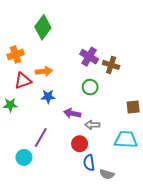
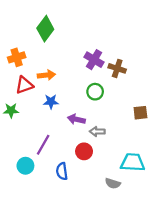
cyan trapezoid: (126, 140) -> (133, 162), moved
blue semicircle: (89, 163) -> (62, 171), moved

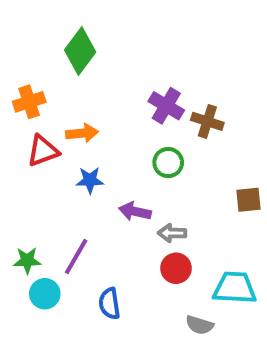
green star: (11, 110) -> (27, 260), moved
red circle: (84, 151) -> (176, 268), moved

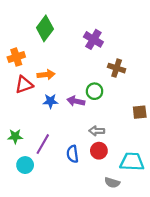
purple cross: (166, 106) -> (93, 39), moved
purple arrow: (135, 211) -> (76, 101), moved
green star: (27, 260) -> (15, 136), moved
blue semicircle: (109, 304) -> (72, 154), moved

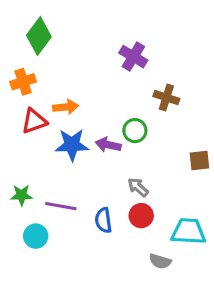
green diamond: (45, 28) -> (39, 36), moved
blue star: (50, 101) -> (72, 145), size x1.5
gray arrow: (97, 131) -> (138, 187), turned 40
purple line: (43, 144) -> (61, 206), turned 70

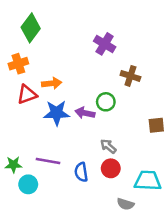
green star: (22, 195) -> (13, 165), moved

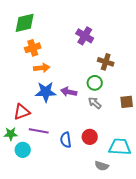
green diamond: (31, 28) -> (25, 23), turned 40
orange cross: (18, 64) -> (33, 48), moved
red triangle: (27, 94) -> (22, 112), moved
green circle: (106, 102) -> (95, 83), moved
gray arrow: (108, 146) -> (95, 103), moved

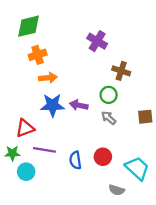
cyan trapezoid: (120, 147) -> (137, 168), turned 40

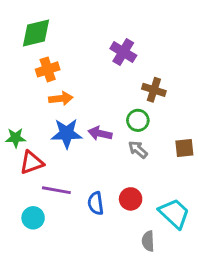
green star: (12, 153) -> (16, 138), moved
gray semicircle: (117, 190) -> (148, 241), turned 70

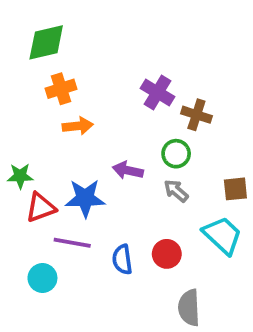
purple cross: (123, 52) -> (158, 92), moved
blue star: (67, 133) -> (85, 198), moved
cyan trapezoid: (174, 213) -> (222, 235), moved
gray semicircle: (148, 241) -> (189, 308), size x1.4

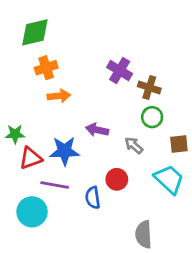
green circle: (176, 154) -> (152, 117), moved
red circle: (167, 254) -> (117, 179), moved
cyan circle: (42, 278) -> (32, 212), size x1.4

